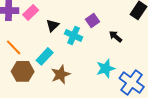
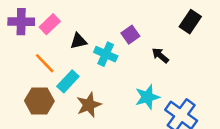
black triangle: (53, 25) -> (78, 41), turned 32
orange line: (14, 47) -> (45, 63), moved

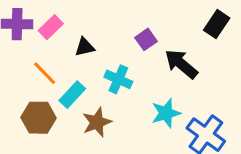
cyan cross: (106, 54) -> (118, 79), moved
black arrow: (160, 55) -> (181, 64), size x1.6

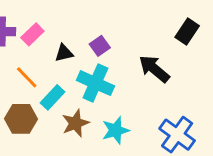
purple square: (146, 39) -> (100, 46), moved
cyan cross: (118, 79) -> (95, 83), size x1.4
cyan star: (166, 113) -> (116, 130), moved

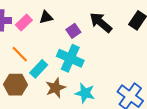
black triangle: (64, 53) -> (46, 17), moved
black arrow: (154, 69) -> (101, 23), moved
cyan star: (116, 130) -> (85, 93), turned 30

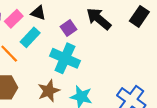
black triangle: (46, 17) -> (38, 13), turned 32
cyan rectangle: (39, 69) -> (30, 37), moved

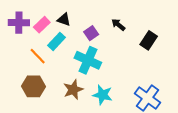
black rectangle: (139, 16) -> (149, 40), moved
black arrow: (99, 19) -> (118, 25), size x0.6

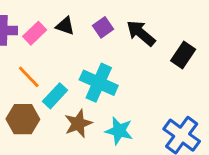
black arrow: (118, 25) -> (141, 33), size x1.5
purple square: (91, 33) -> (103, 27), moved
cyan rectangle: (57, 41) -> (55, 96), moved

